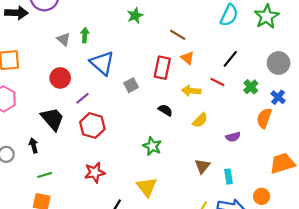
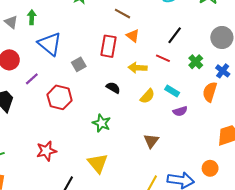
red hexagon: (92, 126) -> (60, 97), moved
cyan rectangle: (229, 177) -> (172, 91), moved, turned -48

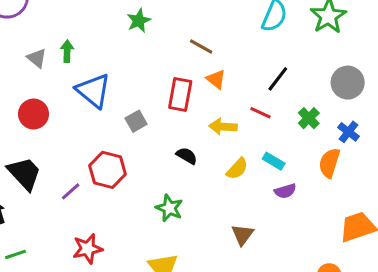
purple line: (32, 79) -> (71, 191), moved

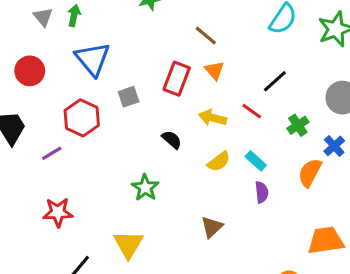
red hexagon: (108, 170) -> (82, 118), moved
purple semicircle: (285, 191) -> (262, 192), turned -90

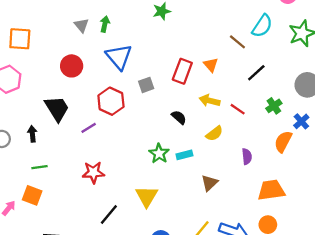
brown line: (206, 36) -> (237, 42), moved
red line: (252, 111) -> (238, 109), moved
cyan rectangle: (256, 161) -> (184, 155), moved, turned -56
orange trapezoid: (326, 240) -> (271, 190), moved

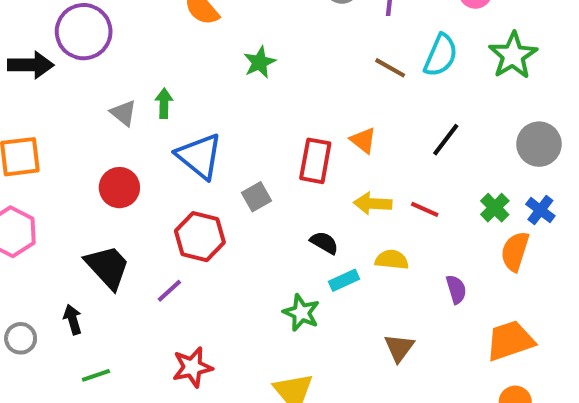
brown line: (237, 42) -> (390, 68), moved
green cross: (274, 106) -> (495, 208), moved
yellow semicircle: (214, 134) -> (392, 260), turned -126
cyan rectangle: (184, 155) -> (344, 280), moved

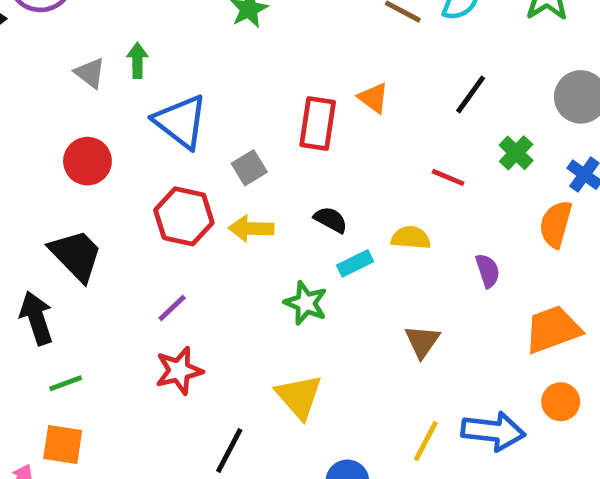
yellow arrow: (373, 203) -> (251, 228), moved
green cross: (495, 208) -> (516, 153), moved
purple line: (169, 291) -> (172, 308), moved
black arrow: (73, 320) -> (36, 318), size x1.5

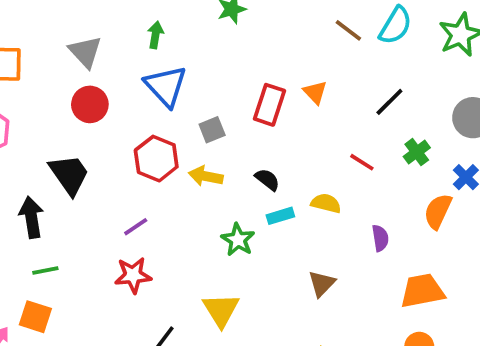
green arrow: (137, 60) -> (155, 35), moved
gray triangle: (90, 73) -> (85, 52), moved, size x1.4

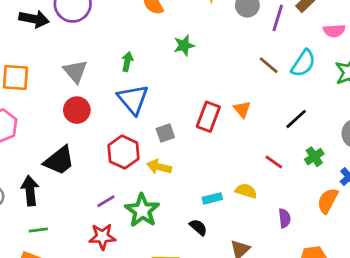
black trapezoid: (69, 174) -> (59, 161), turned 84
black semicircle: (267, 180) -> (198, 227), moved
green star: (238, 240) -> (142, 210), moved, size x1.4

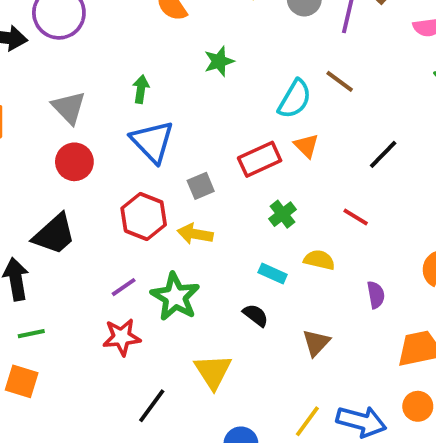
cyan semicircle: (303, 63) -> (295, 99), moved
red rectangle: (208, 117) -> (260, 159), turned 48
green cross: (314, 157) -> (283, 214), moved
cyan rectangle: (212, 198) -> (273, 274), turned 42

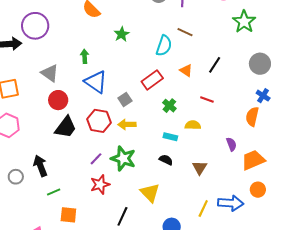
orange triangle: (306, 146) -> (186, 70), moved
black trapezoid: (54, 234) -> (66, 127), moved
purple semicircle: (376, 295) -> (231, 144), moved
orange square: (22, 381) -> (68, 215), moved

